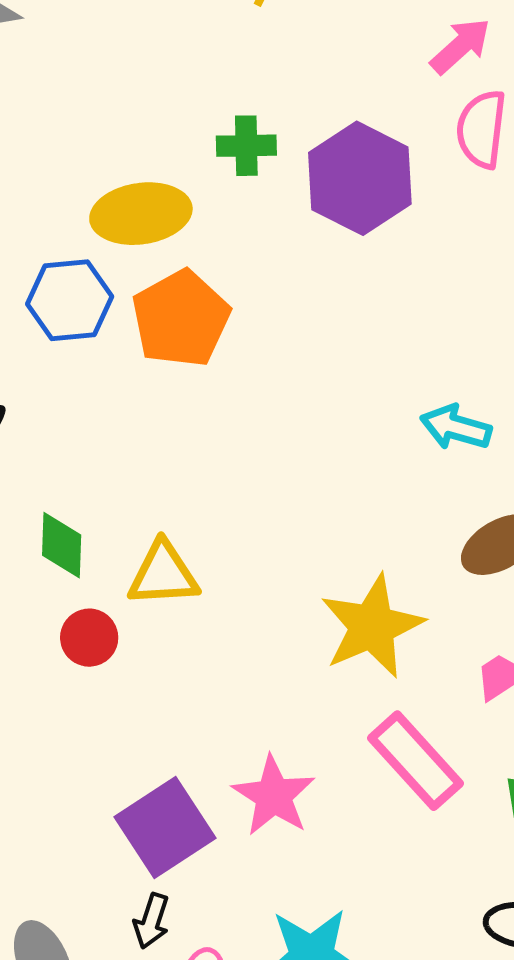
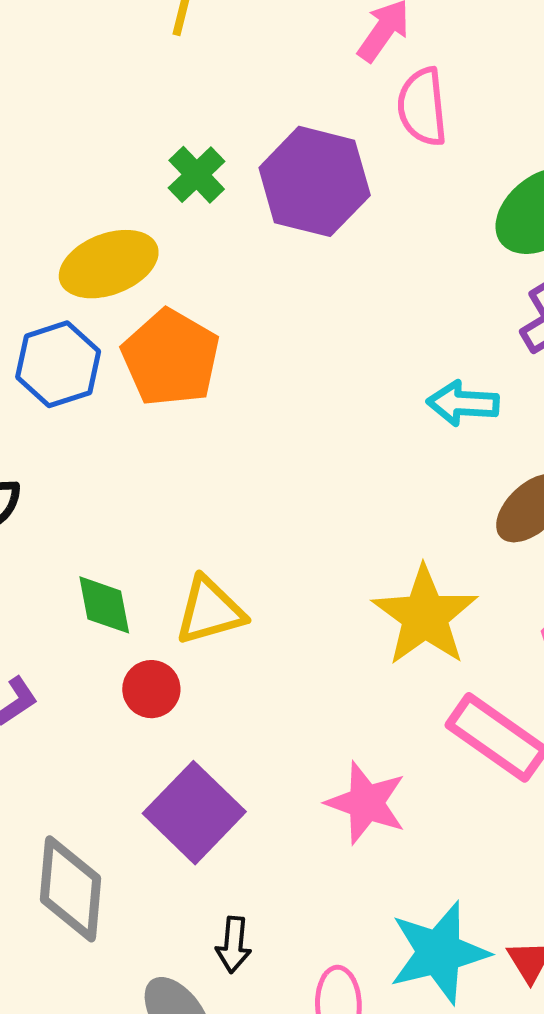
green cross: (246, 146) -> (197, 175), turned -30
purple square: (165, 828) -> (194, 813), moved
black arrow: (151, 921) -> (234, 945), moved

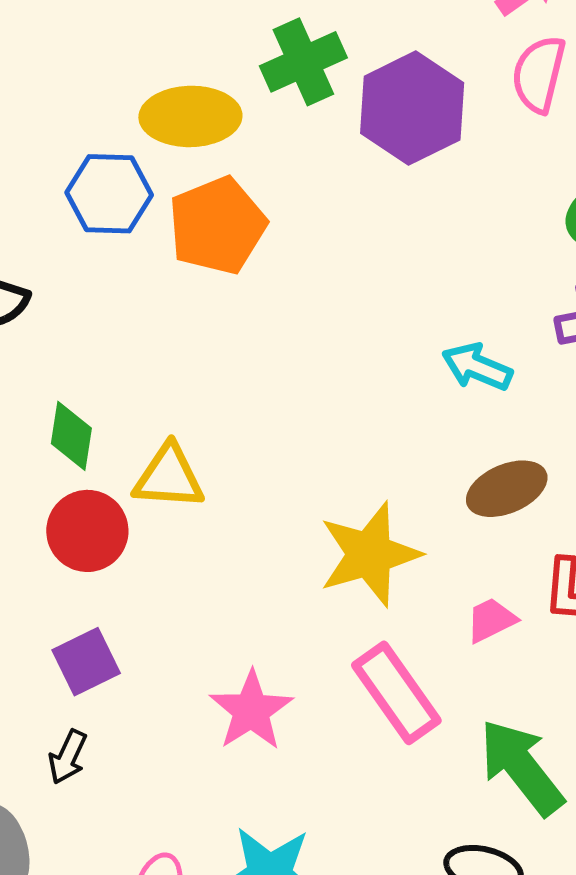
green cross: (197, 175) -> (303, 62), size x1.4
red circle: (151, 689) -> (87, 531), size x1.4
purple square: (194, 813) -> (86, 662), size x0.7
black arrow: (234, 945) -> (68, 757), moved

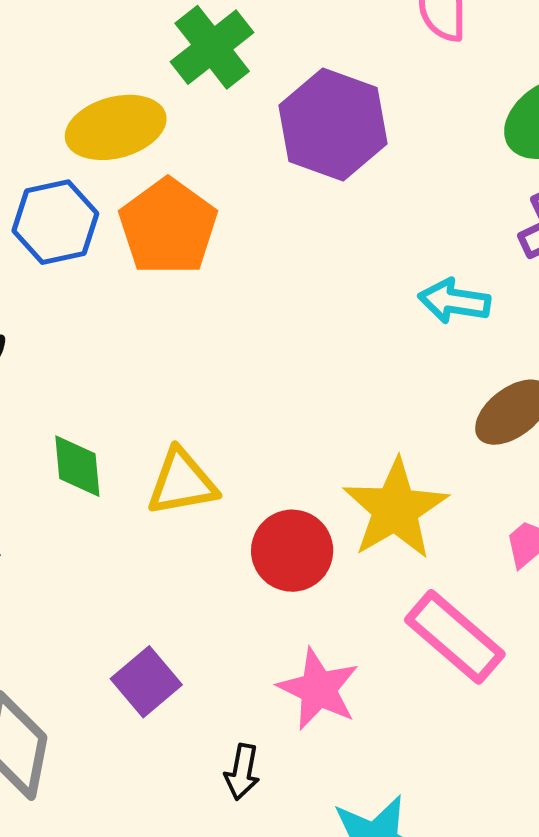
purple hexagon: (412, 108) -> (333, 124), moved
red circle: (87, 531) -> (292, 551), moved
black arrow: (68, 757) -> (242, 772), moved

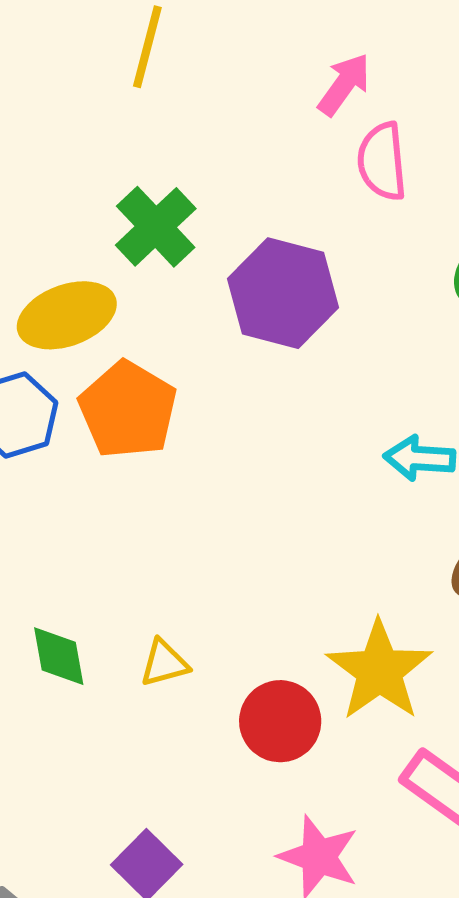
yellow triangle: (182, 483) -> (164, 663), size x0.7

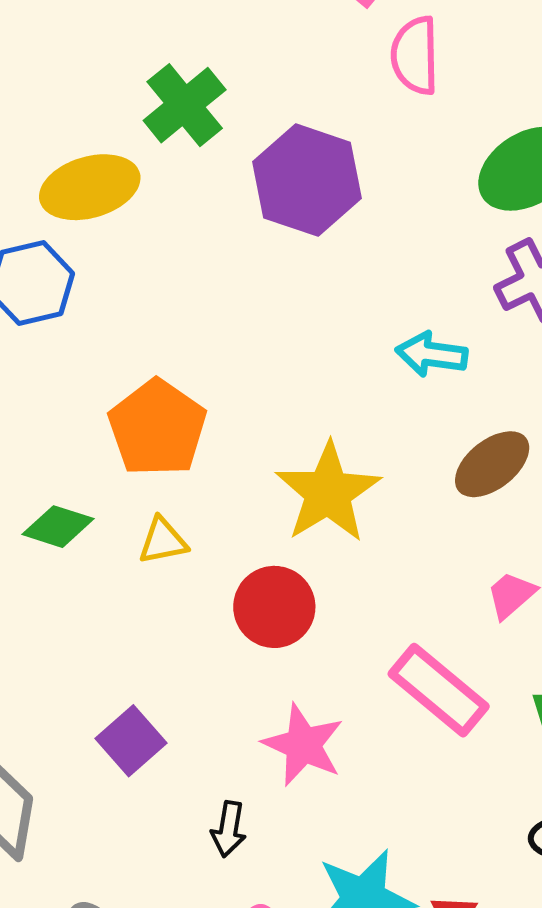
orange pentagon: (128, 410) -> (157, 428), moved
green diamond: (59, 656) -> (58, 527), turned -66
yellow star: (379, 671) -> (328, 492), moved

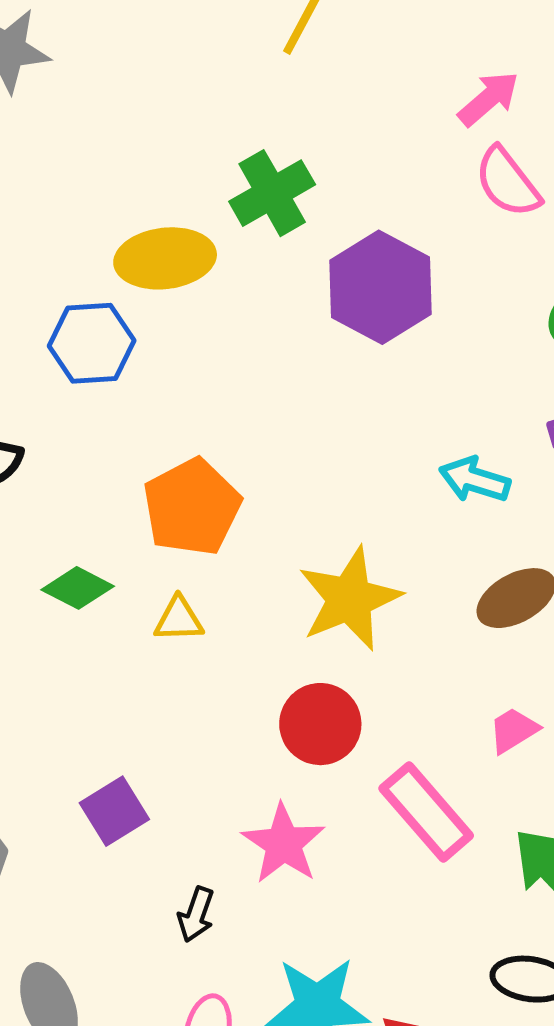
pink semicircle: (415, 56) -> (508, 182), turned -46
red circle: (274, 607) -> (320, 724), moved

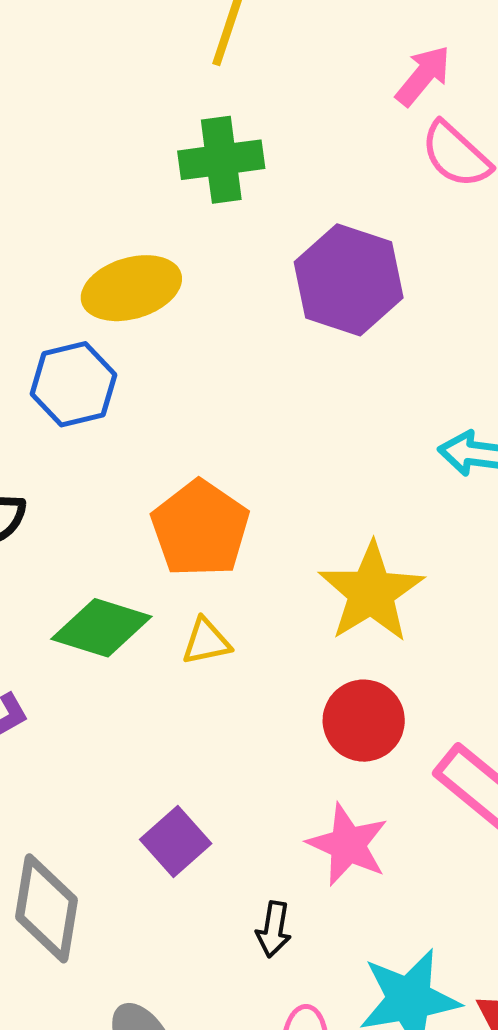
green cross: (272, 193) -> (221, 160), moved, turned 32
green diamond: (78, 588) -> (101, 628), size x1.4

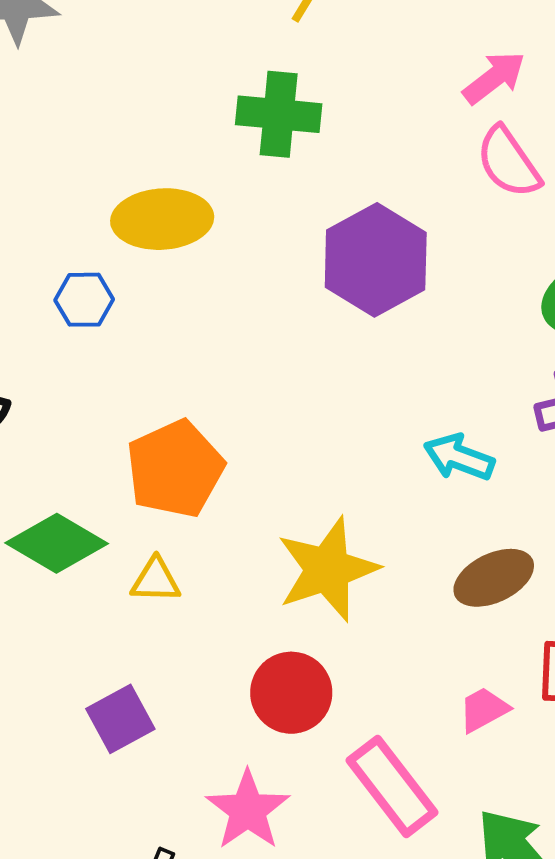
blue hexagon: (73, 384) -> (84, 300), size x0.7
purple square: (176, 841) -> (120, 719), moved

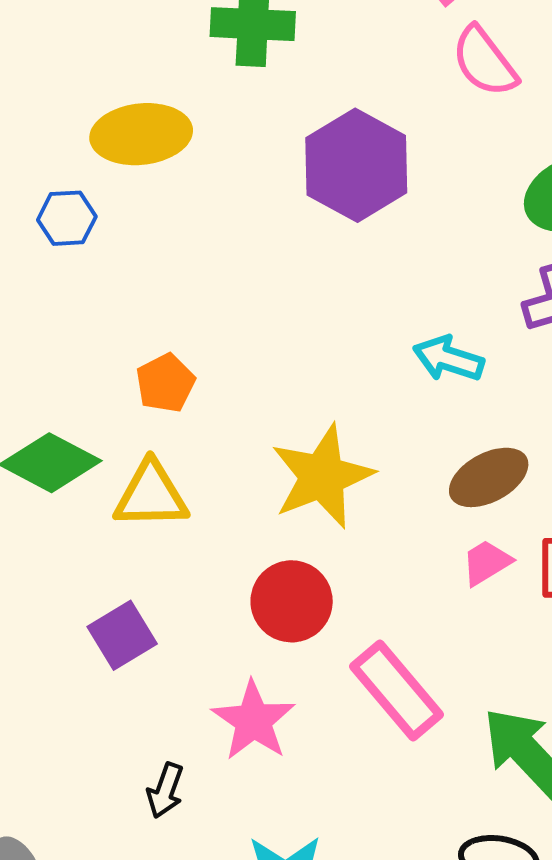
orange pentagon: (175, 469) -> (165, 383), size x0.6
yellow triangle: (156, 580) -> (151, 495), size x1.5
pink trapezoid: (484, 710) -> (487, 563), moved

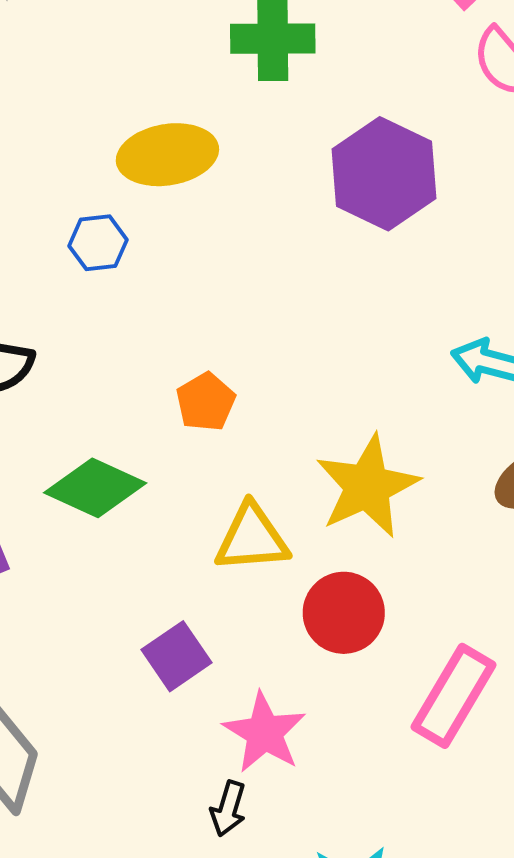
yellow triangle: (151, 495) -> (252, 538), moved
pink rectangle: (396, 690) -> (453, 696), turned 74
pink star: (253, 721) -> (264, 733), moved

